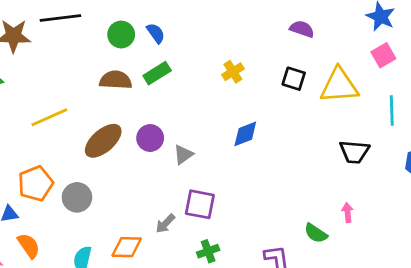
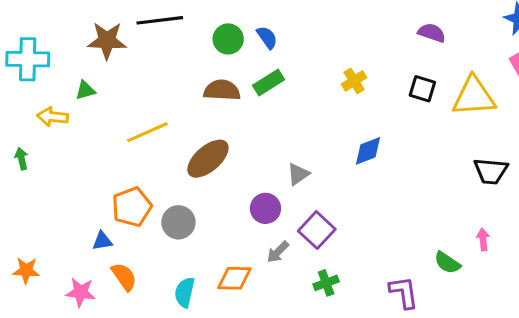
purple circle: (150, 138) -> (265, 208), moved
purple square: (200, 204) -> (317, 230), turned 32

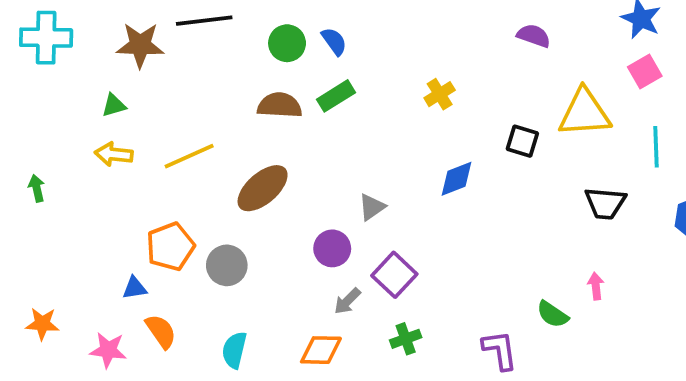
cyan cross: (28, 59) -> (46, 38), moved
black square: (422, 89) -> (522, 141), moved
yellow arrow: (53, 117) -> (114, 154), moved
orange diamond: (234, 278) -> (321, 350), moved

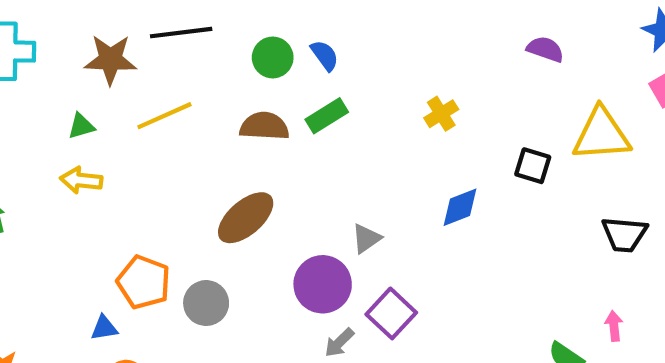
yellow line: (189, 156) -> (164, 116), moved
orange pentagon: (170, 247) -> (144, 282), turned -30
purple circle: (332, 248) -> (323, 284), size x1.4

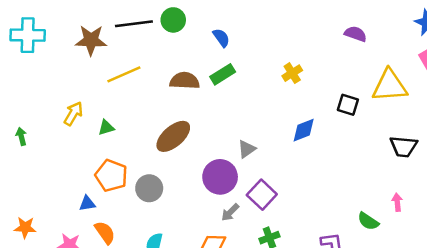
green circle: (273, 57) -> (173, 20), moved
green triangle: (81, 126) -> (106, 128), moved
yellow arrow: (81, 180) -> (73, 114), turned 115

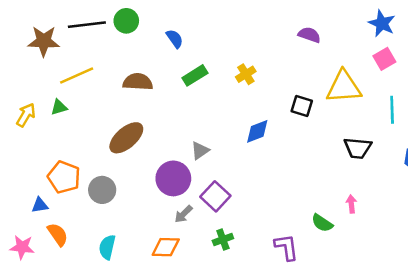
green rectangle: (223, 74) -> (195, 75), moved
green triangle: (106, 128) -> (59, 107), moved

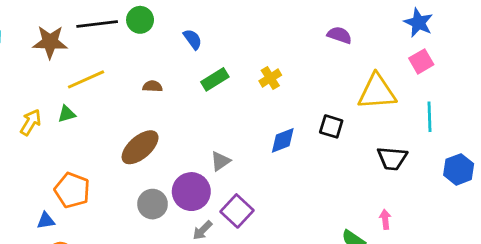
brown semicircle: (138, 82) -> (153, 86), size x0.6
black square: (302, 106) -> (331, 126), moved
gray circle: (102, 190) -> (153, 204), moved

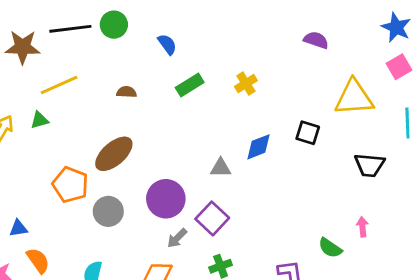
gray triangle: (220, 161) -> (221, 168), moved, turned 35
orange pentagon: (72, 190) -> (70, 185), moved
gray circle: (153, 204) -> (108, 211), moved

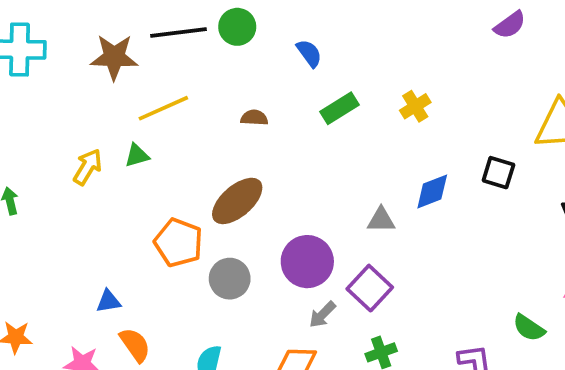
purple semicircle: (316, 40) -> (510, 25), moved, turned 125

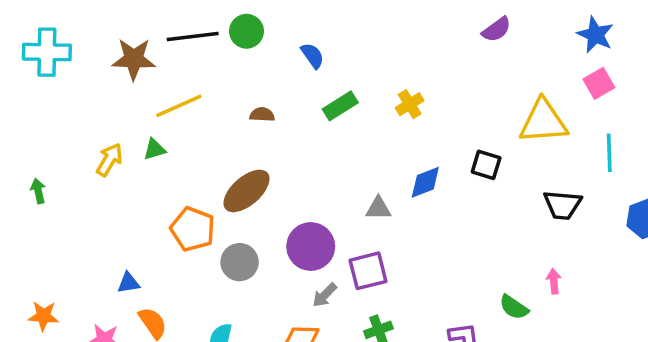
purple square: (370, 288) -> (368, 271), turned 33

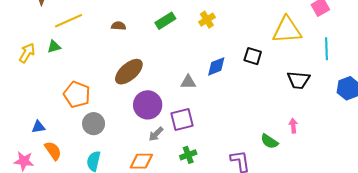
brown ellipse: (246, 191) -> (129, 72), moved
gray circle: (240, 262) -> (94, 124), moved

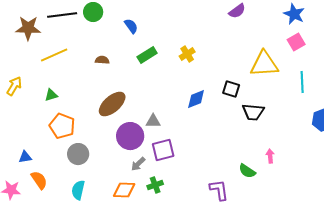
green triangle: (54, 47) -> (51, 95), moved
black trapezoid: (298, 80) -> (253, 112), moved
gray triangle: (188, 82) -> (153, 121), moved
green cross: (188, 155) -> (155, 185), moved

